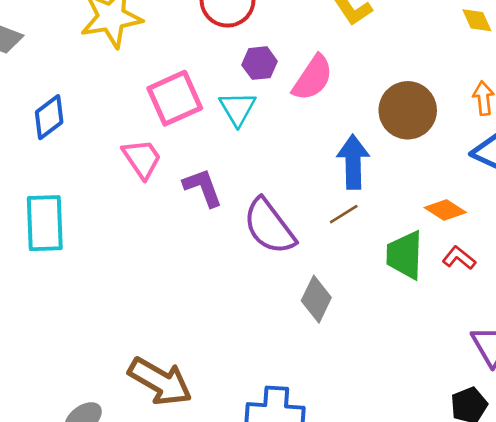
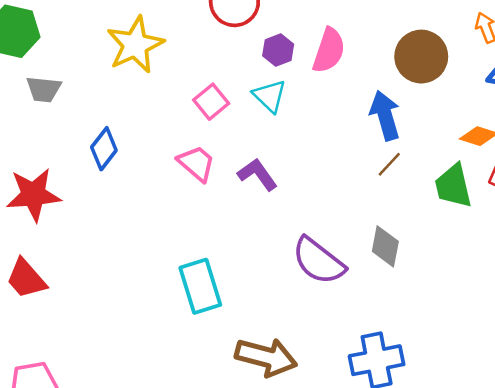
pink square: (175, 98) -> (211, 102), size x0.7
cyan rectangle: (45, 223) -> (200, 286), moved
purple semicircle: (269, 226) -> (318, 261), moved

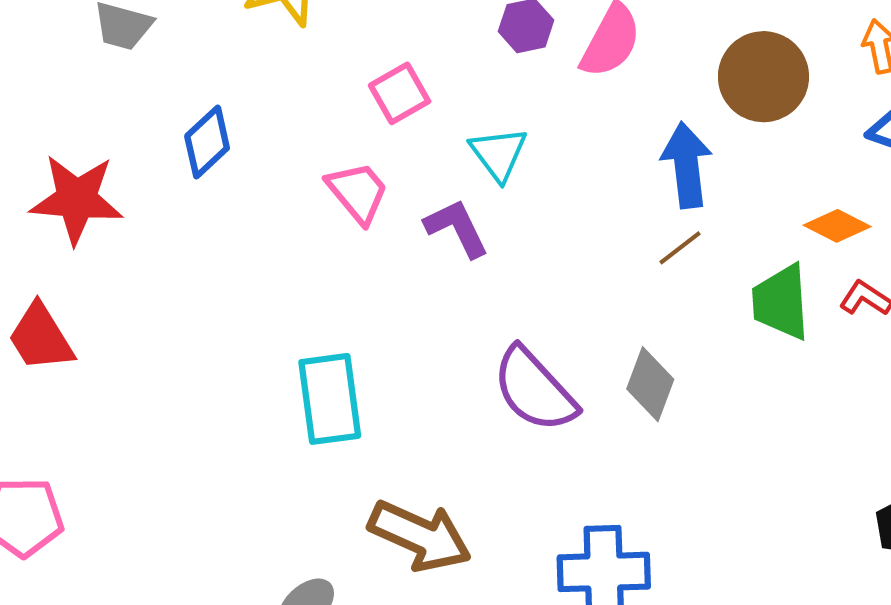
cyan triangle: (270, 96) -> (498, 154), moved

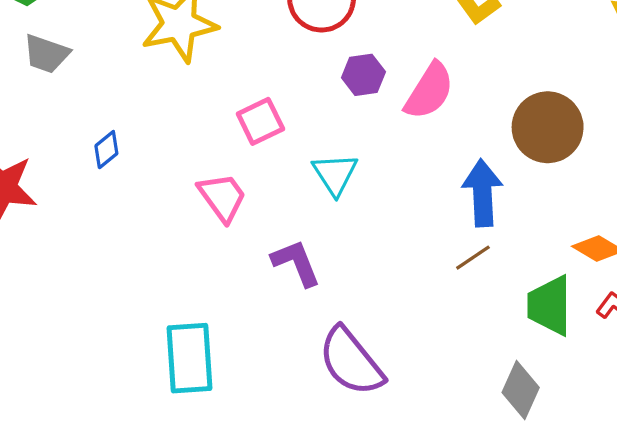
blue diamond: (207, 142) -> (106, 150), size x0.7
purple L-shape: (457, 228) -> (296, 263), moved
gray diamond: (650, 384) -> (521, 390), moved

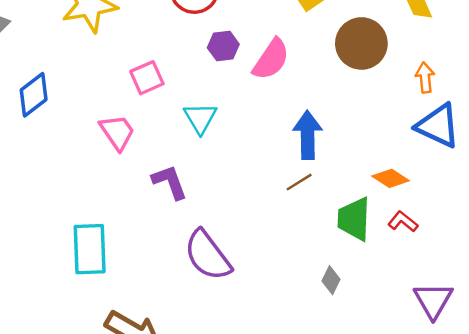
brown circle: (548, 127) -> (361, 43), moved
blue diamond: (106, 150) -> (34, 95), size x1.6
gray diamond: (521, 390) -> (331, 280), size x0.7

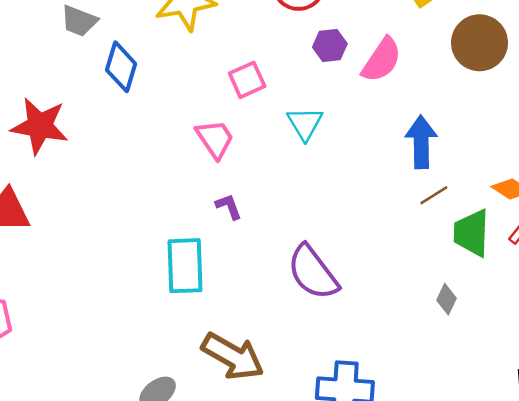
blue diamond: (34, 95) -> (121, 67), moved, turned -36
purple L-shape: (170, 182) -> (229, 207), moved, size x0.7
brown line: (299, 182) -> (434, 195), moved

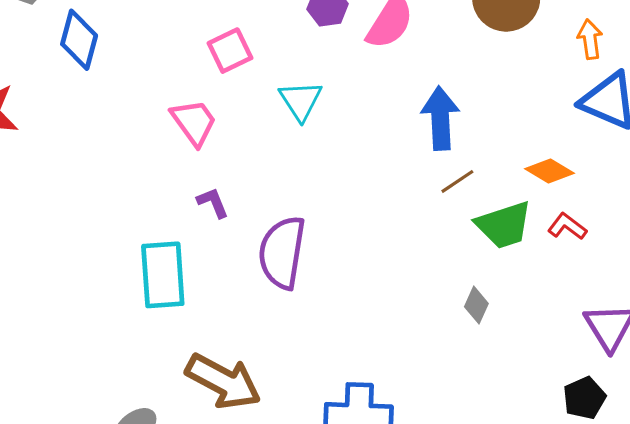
green trapezoid: (472, 233) -> (504, 225), turned -108
purple semicircle: (313, 272) -> (282, 252), moved, turned 48

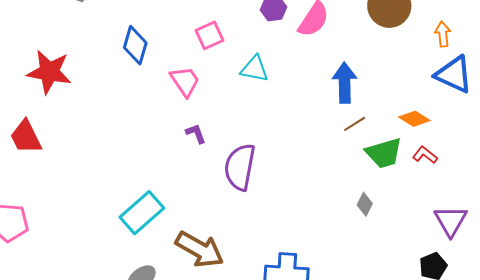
blue diamond: (79, 40) -> (135, 45), moved
cyan triangle: (301, 101) -> (254, 69), turned -48
cyan rectangle: (163, 275) -> (142, 213), moved, turned 51

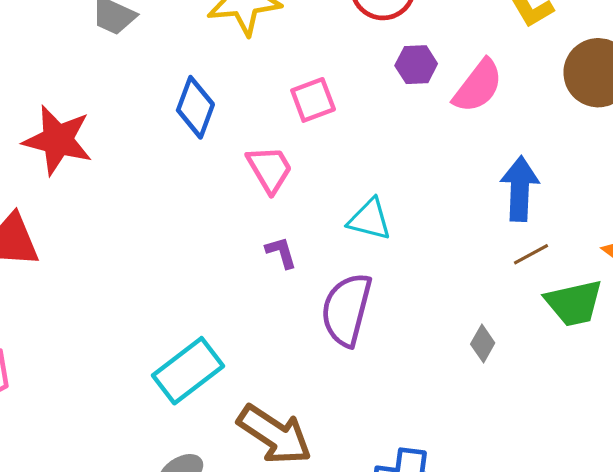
cyan triangle: (254, 69) -> (370, 219), moved
gray diamond: (365, 204) -> (483, 343), moved

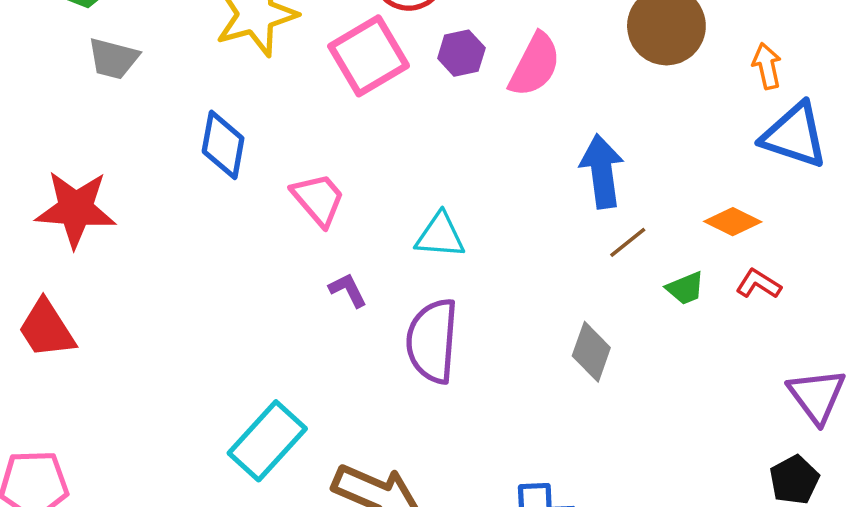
pink square: (313, 100) -> (369, 56), moved, size x1.5
green trapezoid: (574, 303) -> (685, 288), size x0.6
gray diamond: (483, 343) -> (591, 352), size x1.4

